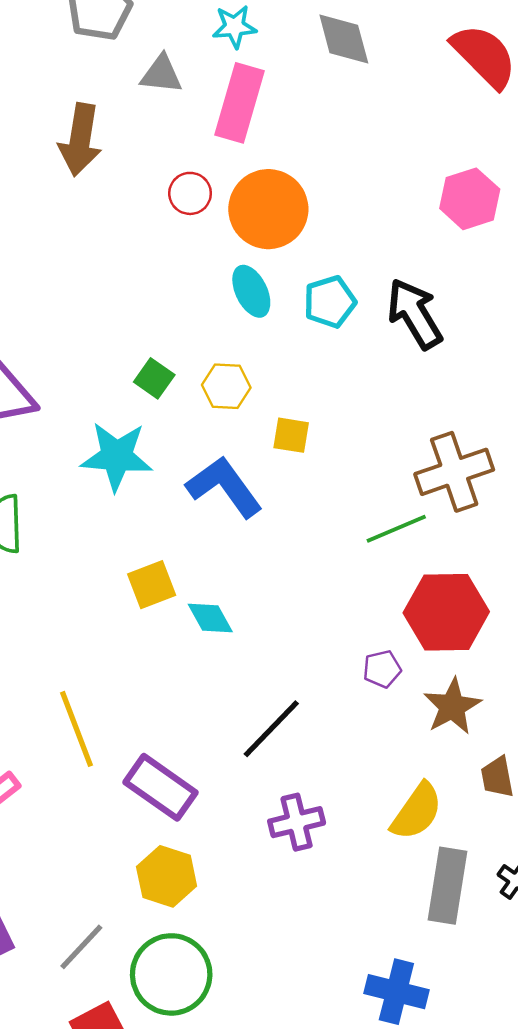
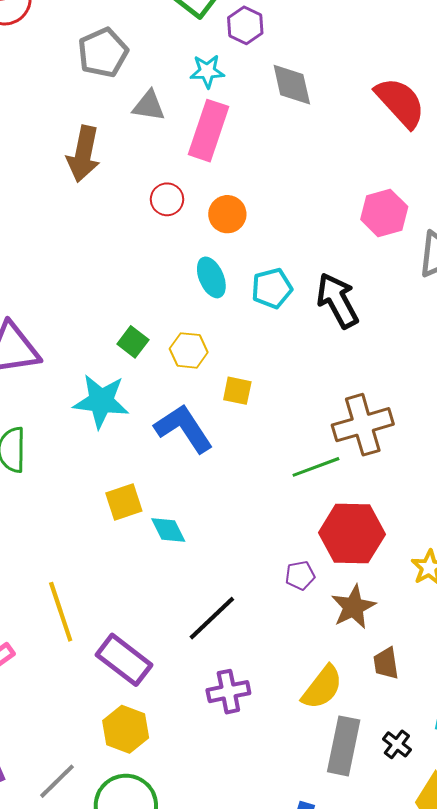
orange circle: (268, 209) -> (227, 214), size x0.6

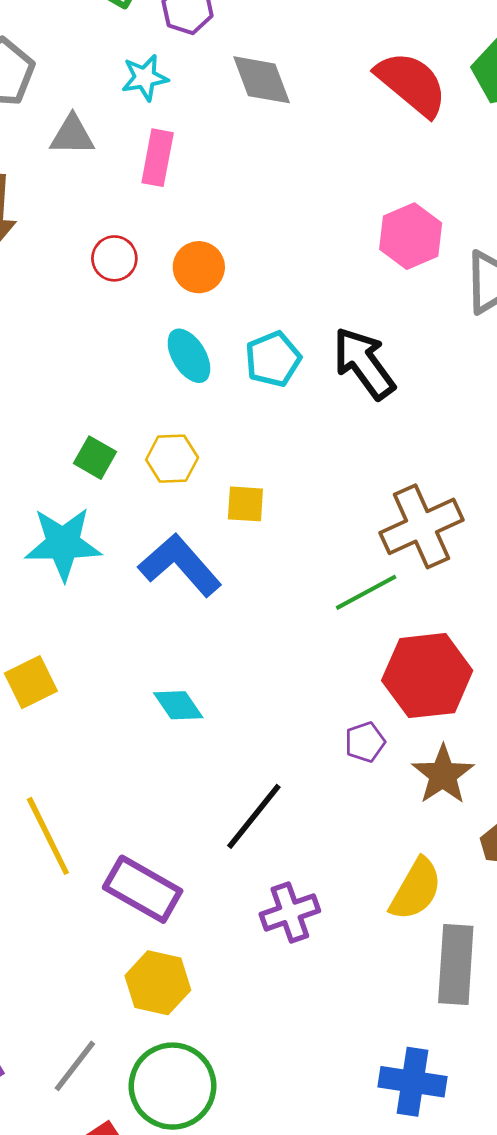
pink rectangle: (209, 131) -> (158, 158), size x0.7
yellow square: (124, 502) -> (31, 682), moved

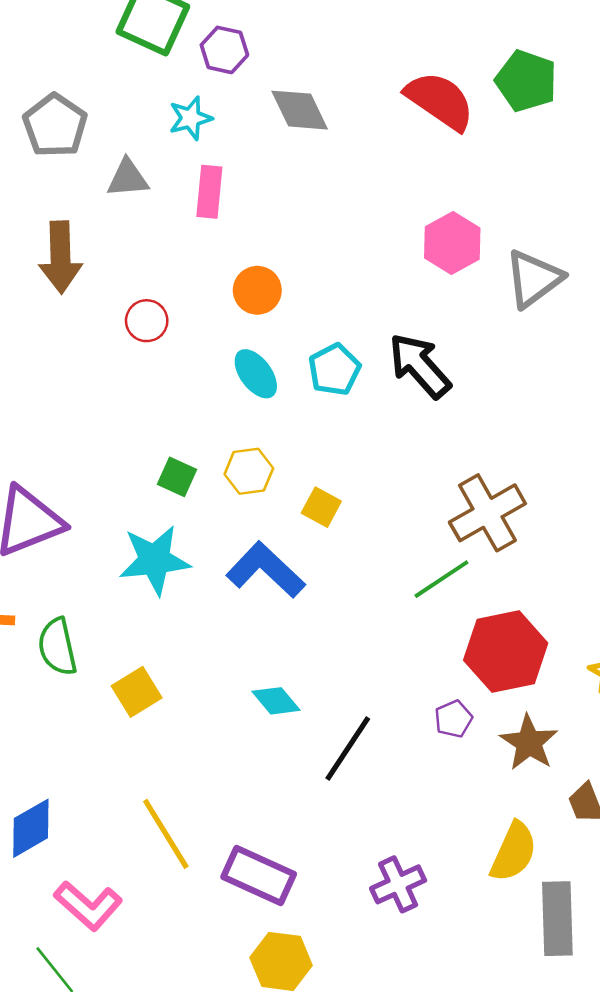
red circle: (114, 258) -> (147, 321), moved
yellow square: (245, 504) -> (321, 507), turned 30
black line: (254, 816) -> (348, 749), moved

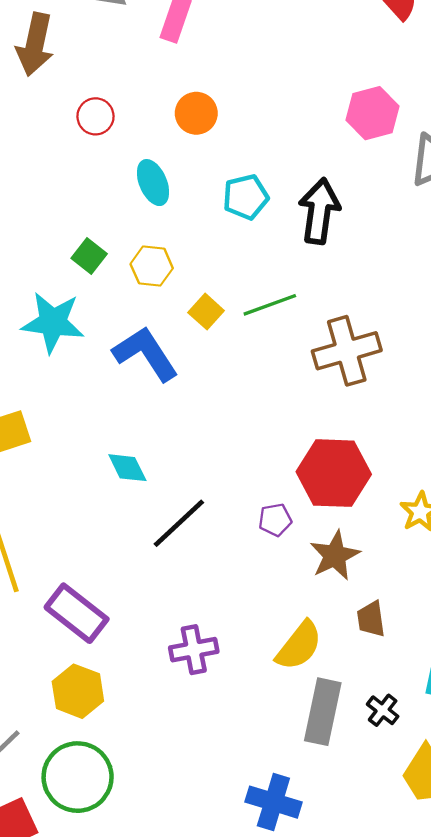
black arrow: (420, 366) -> (319, 211), turned 36
cyan ellipse: (256, 374) -> (153, 183), moved
green line: (441, 579) -> (270, 305), moved

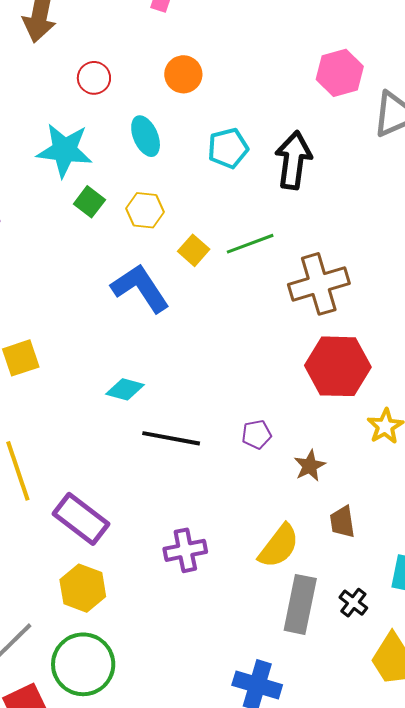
cyan star: (53, 322) -> (65, 150), moved
cyan diamond: (127, 468) -> (125, 389), turned -48
red hexagon: (334, 473) -> (338, 366), moved
black line: (179, 523) -> (171, 438), turned 54
brown star: (335, 556) -> (310, 466), size x0.7

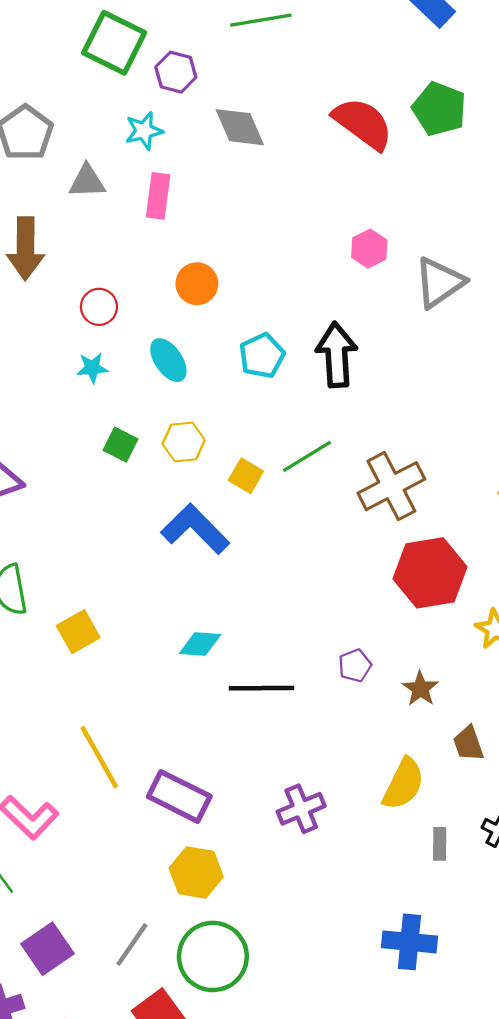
pink hexagon: (340, 73) -> (369, 249), size x0.7
cyan star: (65, 150) -> (92, 368), moved, size x0.5
gray rectangle: (300, 604) -> (440, 844), size x0.5

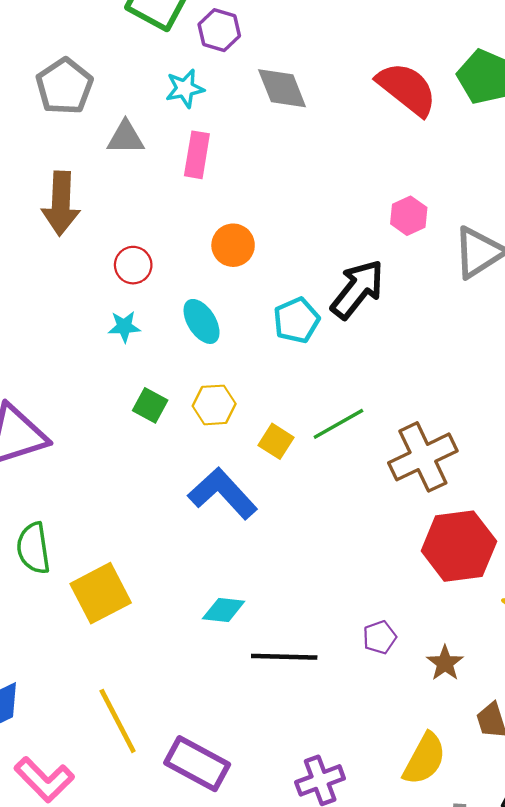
black arrow: (337, 355) -> (357, 289), moved, turned 40
yellow square: (78, 632) -> (101, 593), size x1.4

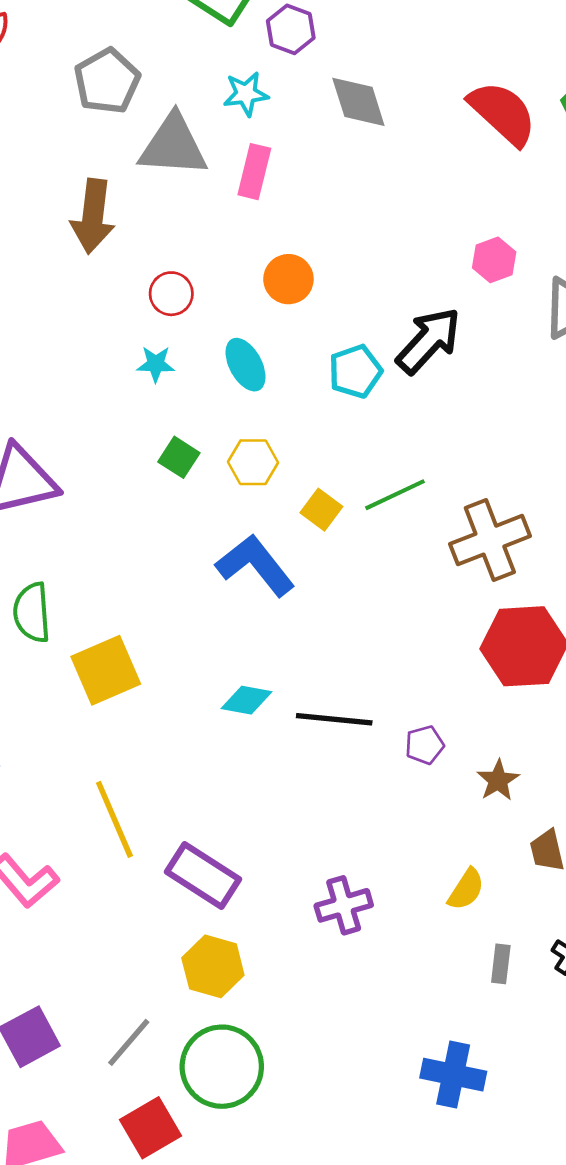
gray triangle: (125, 138) -> (173, 146), size x1.6
black line: (284, 657) -> (334, 719), moved
yellow semicircle: (424, 759) -> (466, 889), size x0.7

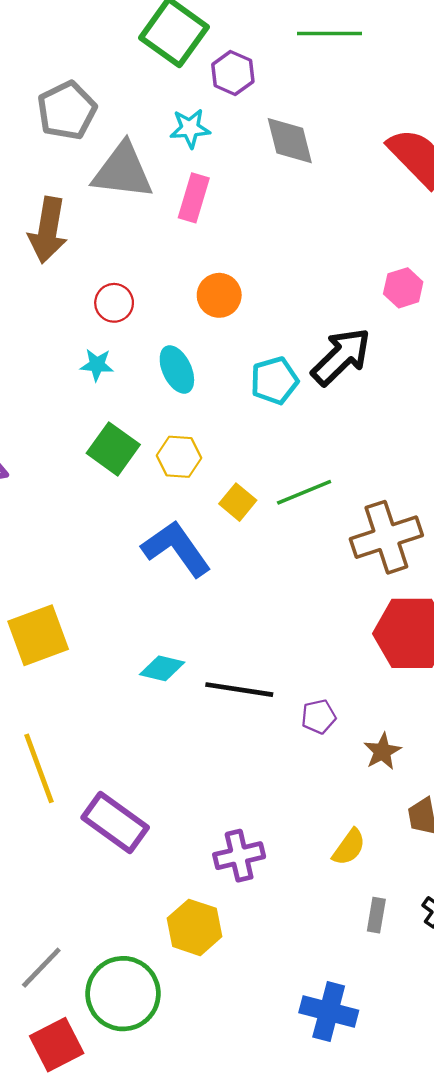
green square: (179, 457) -> (113, 449), size x1.4
yellow hexagon: (213, 966) -> (195, 927), moved

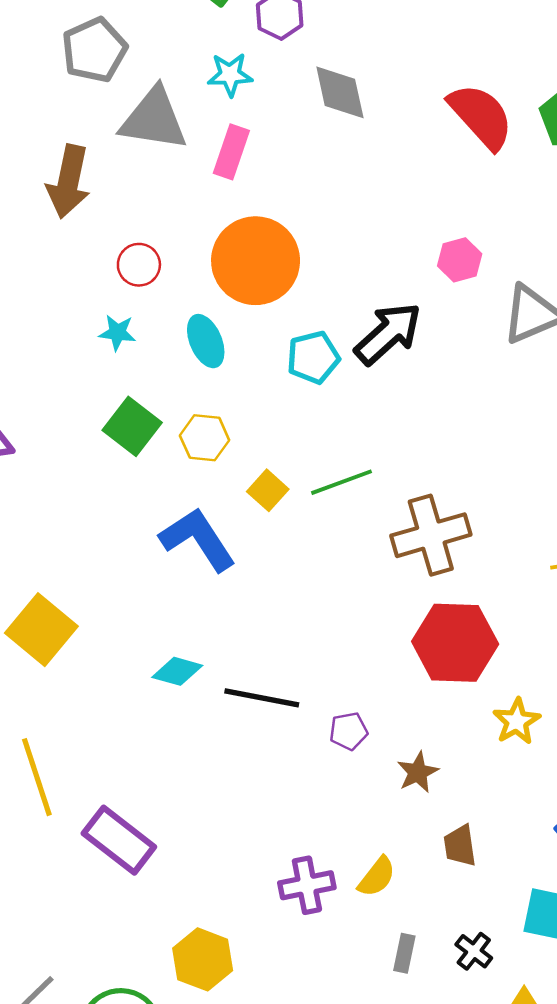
orange circle: (219, 295) -> (256, 261), size x1.8
yellow square: (38, 635) -> (41, 630), turned -32
purple cross: (239, 856) -> (307, 885), moved

